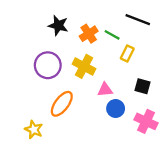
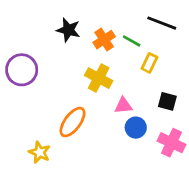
purple circle: (48, 65) -> (22, 70), moved

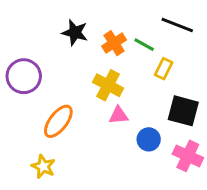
black square: (167, 101) -> (183, 111), size x1.5
pink triangle: (123, 106) -> (119, 115), moved
orange ellipse: (73, 122) -> (58, 121), moved

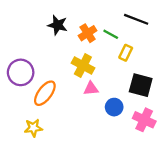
purple circle: (24, 76) -> (21, 72), moved
yellow star: (43, 166) -> (33, 128), turned -30

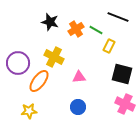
yellow cross: (83, 65) -> (54, 57), moved
blue circle: (114, 107) -> (78, 107), moved

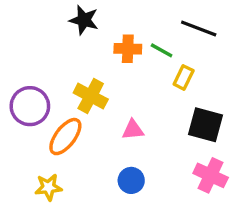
black star: (50, 22) -> (84, 20), moved
orange cross: (76, 29) -> (128, 49), turned 35

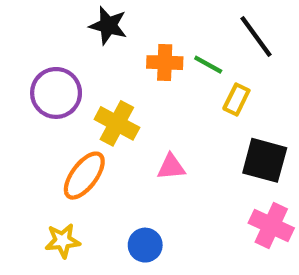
black line: (199, 28) -> (256, 36), turned 33
purple circle: (30, 106) -> (56, 93), moved
blue circle: (131, 180) -> (145, 245), moved

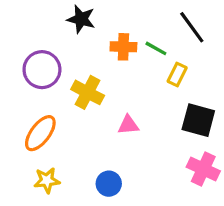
orange ellipse: (84, 176) -> (40, 133), moved

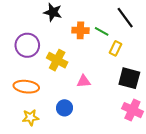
orange ellipse: (40, 133) -> (26, 87), turned 60
blue circle: (109, 184) -> (65, 108), moved

